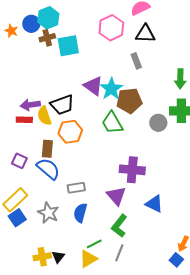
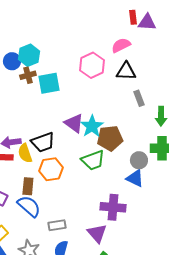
gray rectangle: (136, 61) -> (139, 98), moved
green trapezoid: (112, 123) -> (93, 160), turned -80
blue triangle: (154, 204) -> (135, 178), moved

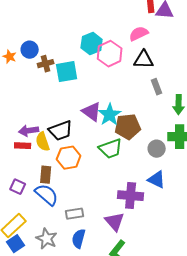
cyan hexagon: (29, 55) -> (92, 44), moved
blue triangle: (135, 178) -> (157, 180), moved

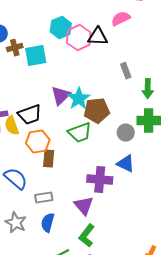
pink semicircle: (139, 34) -> (121, 19), moved
black triangle: (144, 60) -> (98, 37), moved
purple triangle: (92, 112) -> (61, 96), turned 40
brown rectangle: (46, 175) -> (49, 159), moved

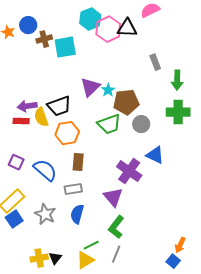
cyan star: (79, 99) -> (108, 90), size x0.6
gray circle: (126, 133) -> (141, 124), moved
brown rectangle: (49, 159) -> (78, 162), moved
purple cross: (100, 180) -> (129, 171), turned 30

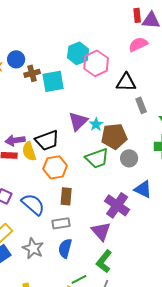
black triangle: (127, 28) -> (126, 82), moved
gray rectangle: (155, 62) -> (141, 105), moved

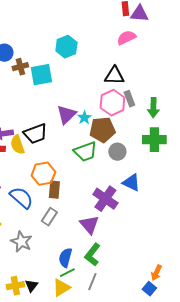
pink hexagon: (96, 63) -> (112, 103), moved
orange hexagon: (55, 167) -> (43, 174), moved
gray rectangle: (61, 223) -> (49, 217), turned -48
blue semicircle: (65, 248) -> (65, 258), moved

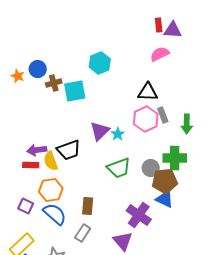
brown pentagon: (102, 130) -> (165, 181), moved
green cross: (154, 140) -> (175, 158), moved
orange hexagon: (43, 174) -> (51, 190), moved

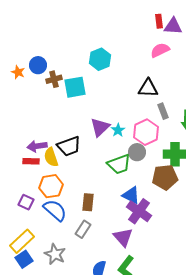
pink hexagon: (146, 119) -> (146, 132), moved
gray circle: (151, 168) -> (137, 152), moved
blue triangle: (165, 199) -> (131, 195), moved

